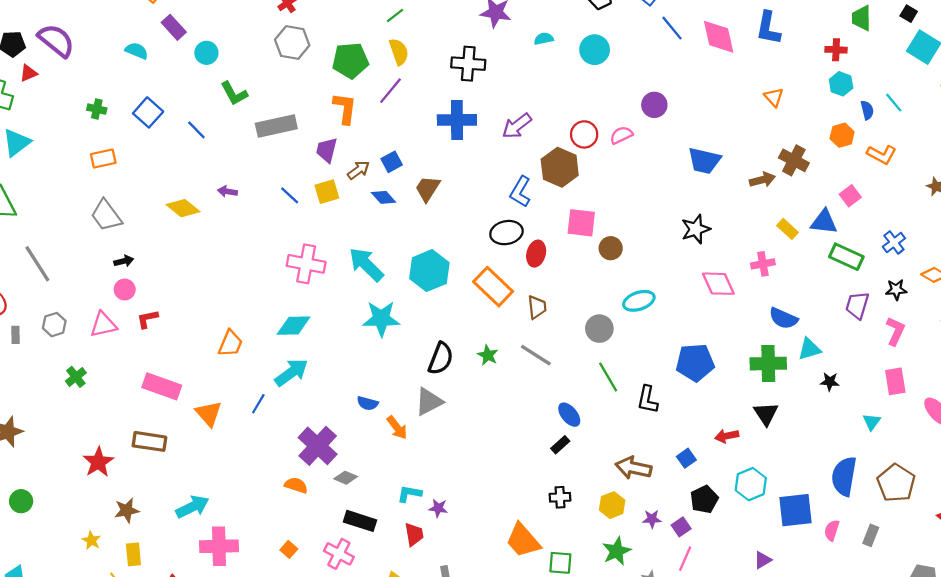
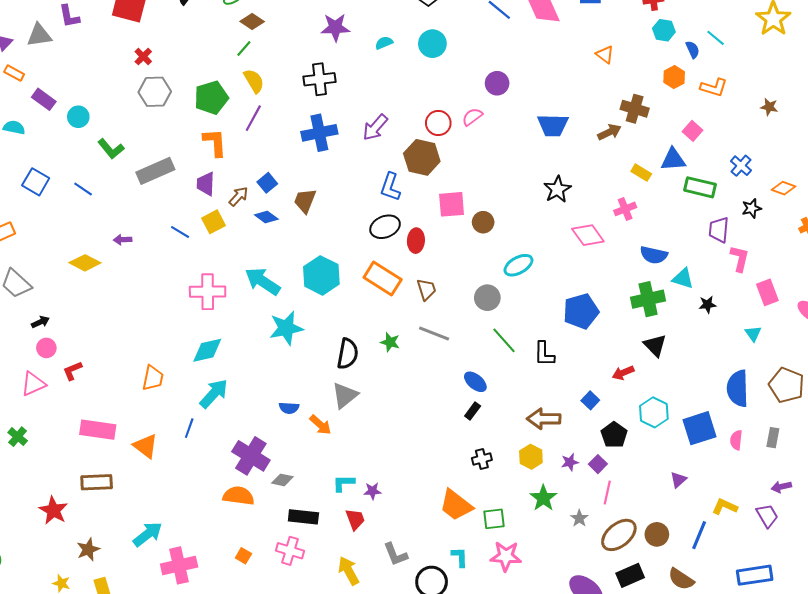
pink L-shape: (895, 331) -> (740, 258), moved
cyan triangle: (809, 349) -> (683, 278), turned 45
orange semicircle: (296, 485) -> (238, 496), size x1.4

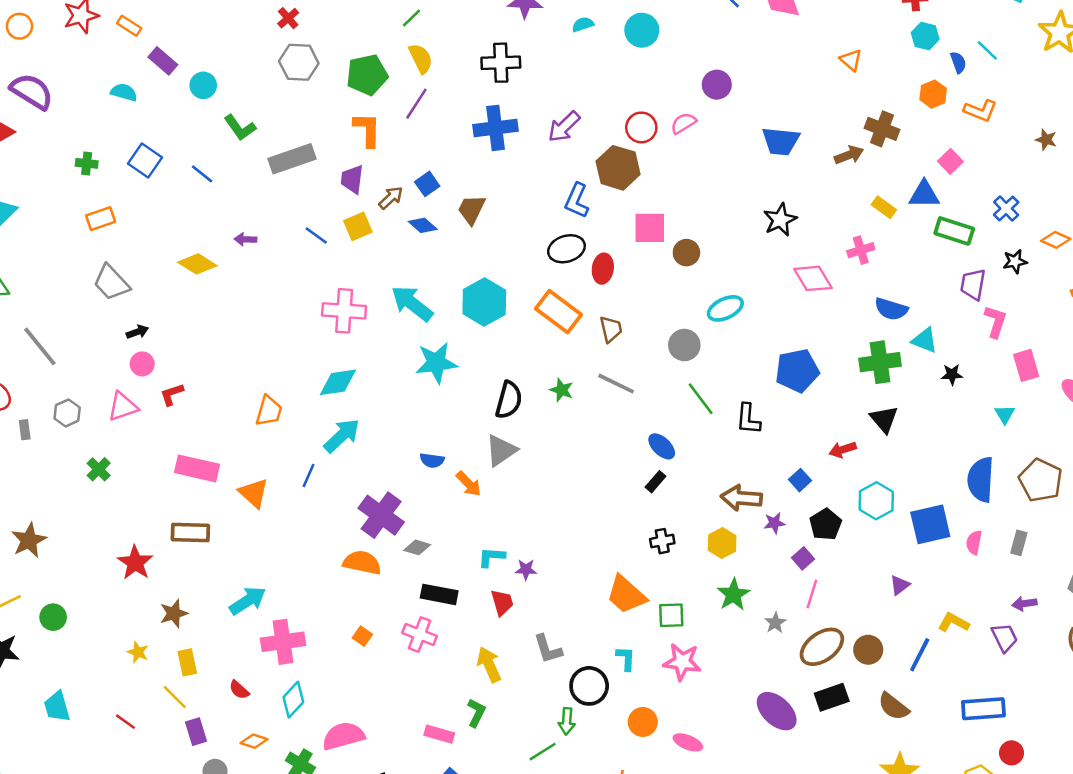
purple star: (570, 462) -> (774, 523), moved

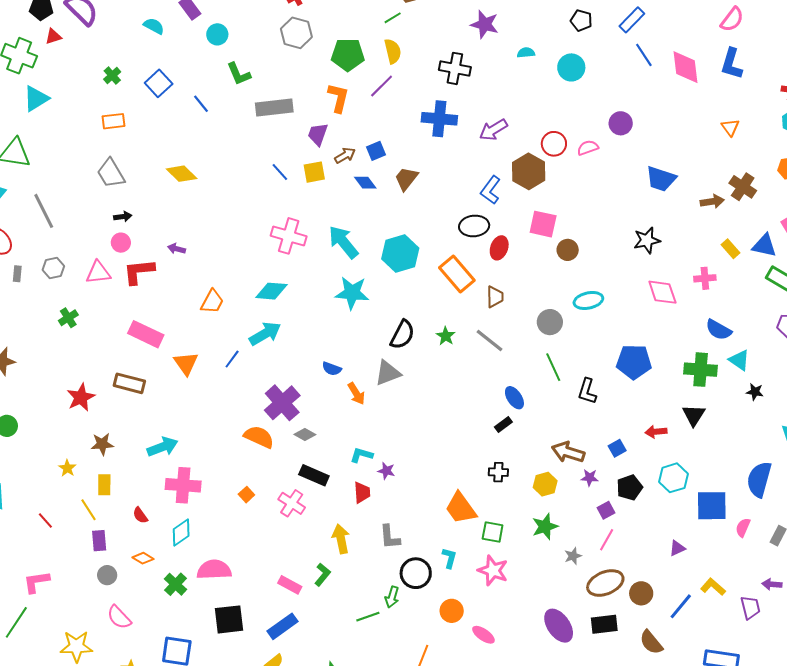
green cross: (87, 163) -> (112, 76), turned 30
purple arrow: (245, 239) -> (177, 249), moved
red L-shape: (172, 394) -> (139, 271), size x1.6

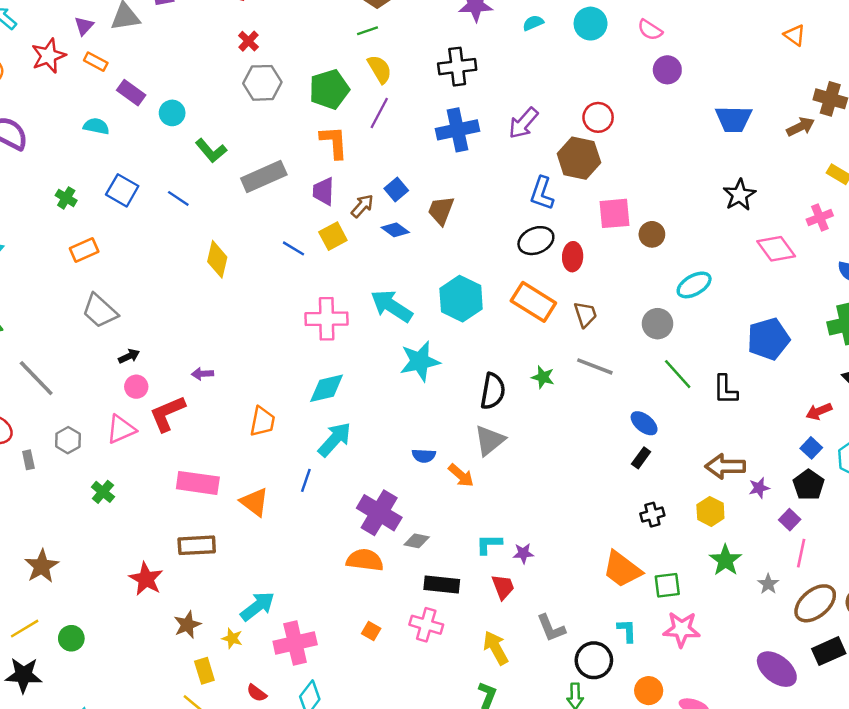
green line: (393, 18) -> (367, 31), turned 30
pink semicircle: (588, 148) -> (650, 30), moved, turned -110
yellow diamond: (182, 174) -> (217, 259), moved, turned 76
blue square: (617, 448) -> (811, 448), moved
yellow star: (67, 468) -> (232, 638), moved

